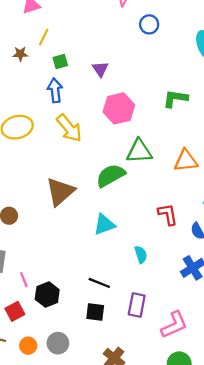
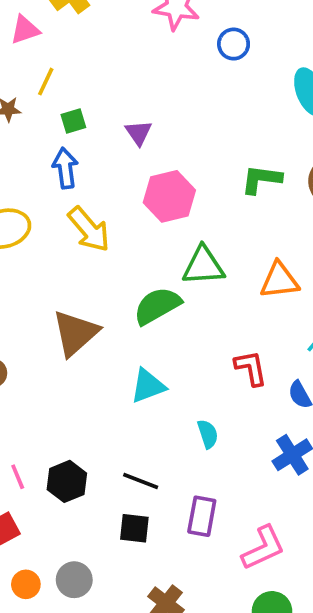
blue circle: (149, 24) -> (234, 44), moved
black hexagon: (47, 294) -> (67, 481), moved

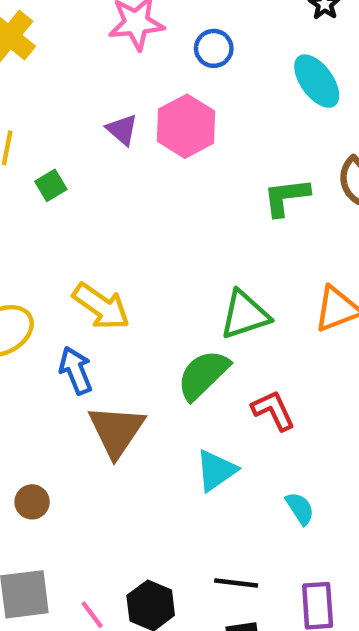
purple triangle: (139, 133) -> (122, 130), moved
blue arrow: (65, 168) -> (76, 370), moved
pink hexagon: (169, 196) -> (186, 126), moved
red L-shape: (251, 368) -> (273, 410), moved

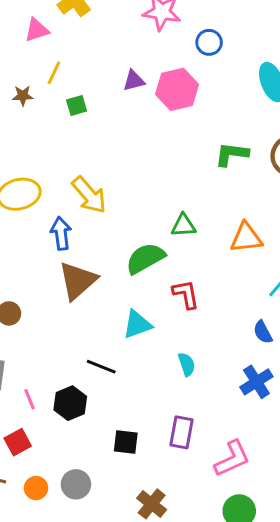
purple triangle: (122, 130) -> (134, 81), turned 50
green triangle: (245, 315) -> (183, 226), size x0.7
black line: (236, 583) -> (101, 367), moved

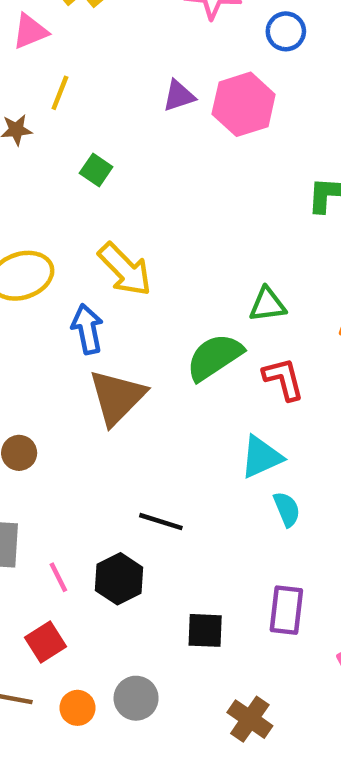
green square: (77, 105) -> (96, 170), moved, turned -35
red L-shape: (186, 294) -> (283, 379), moved
cyan triangle: (137, 324) -> (261, 457), moved

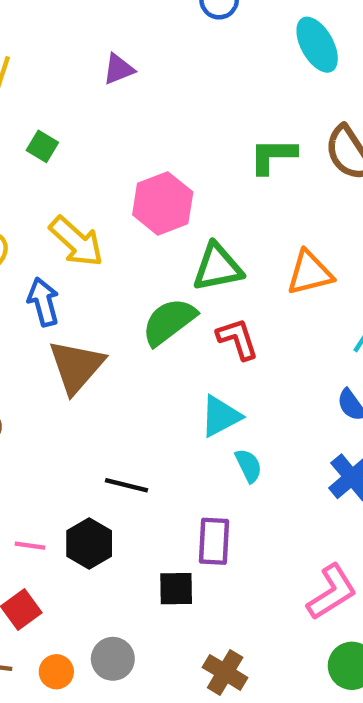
pink hexagon: (244, 104) -> (163, 203), moved
green triangle: (267, 305) -> (217, 267), size x1.4
pink line: (58, 577) -> (30, 546), turned -52
purple rectangle: (286, 610) -> (214, 541), moved

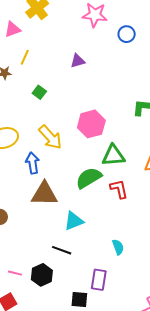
brown triangle: (76, 366) -> (44, 194), turned 44
cyan triangle: (221, 416) -> (74, 221), moved

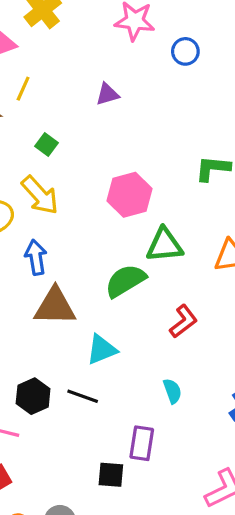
yellow arrow: (50, 137) -> (40, 195), moved
red L-shape: (119, 189) -> (183, 321), moved, turned 65
black hexagon: (42, 275) -> (33, 396), moved

